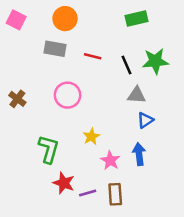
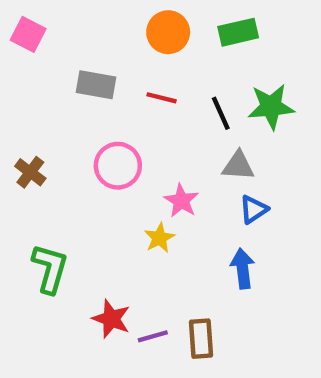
orange circle: (65, 19) -> (168, 32), moved
green L-shape: (49, 149) -> (50, 269), moved
pink star: (110, 160) -> (181, 201), moved

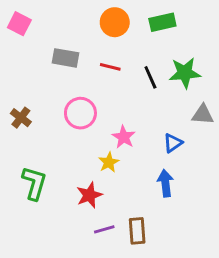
gray triangle: (238, 166) -> (203, 115), moved
red star: (111, 319) -> (89, 195), moved, turned 30

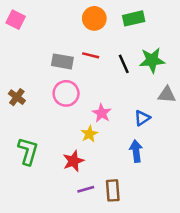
gray rectangle: (66, 58) -> (62, 61), moved

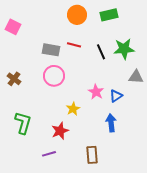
pink square: (16, 20) -> (13, 27), moved
pink star: (102, 113) -> (96, 92), moved
purple line: (86, 189) -> (49, 154), moved

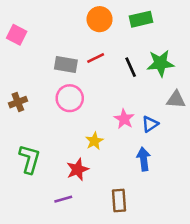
red line: (74, 45) -> (96, 58), turned -40
brown cross: (14, 79) -> (18, 102), turned 32

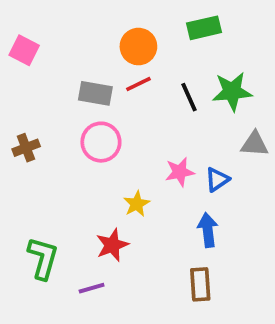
orange circle: (100, 19) -> (138, 47), moved
pink star: (124, 119) -> (180, 172), turned 30
green L-shape: (30, 159) -> (43, 258), moved
brown rectangle: (119, 201) -> (200, 284), moved

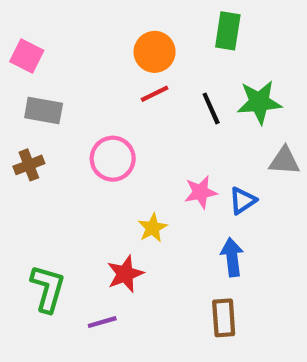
green rectangle: (204, 28) -> (228, 31), turned -68
gray rectangle: (95, 93) -> (44, 111), moved

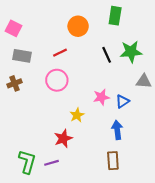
red line: (155, 94) -> (60, 53), moved
green L-shape: (48, 289) -> (27, 162), moved

